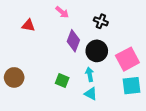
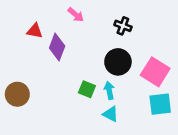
purple diamond: (73, 41) -> (57, 47), moved
pink square: (127, 59) -> (155, 72), turned -30
green square: (62, 81) -> (87, 89), moved

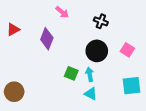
red triangle: (35, 31) -> (13, 29), moved, turned -40
pink square: (155, 72) -> (127, 50), moved, size x0.6
brown circle: (17, 94) -> (14, 92), moved

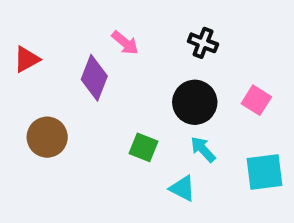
pink arrow: (62, 12) -> (125, 43), moved
cyan arrow: (90, 74) -> (203, 149), moved, turned -32
brown circle: (14, 92) -> (47, 137), moved

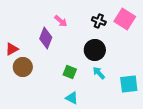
red triangle: (27, 59) -> (12, 49), moved
pink square: (256, 100) -> (125, 19), moved, size x1.5
cyan triangle: (182, 188) -> (72, 98), moved

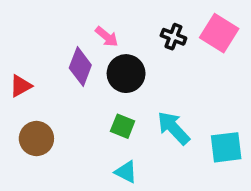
black circle: (95, 50) -> (126, 74), moved
brown circle: (23, 67) -> (36, 139), moved
cyan arrow: (99, 73) -> (173, 128), size x1.5

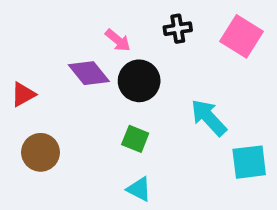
black cross: (173, 37) -> (178, 29), moved, turned -30
purple diamond: (80, 67) -> (89, 73), turned -60
cyan arrow: (173, 128) -> (209, 118), moved

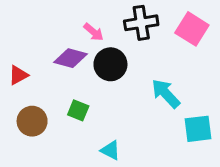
black cross: (178, 29) -> (141, 23), size x1.5
purple diamond: (89, 73) -> (71, 58), turned -36
green square: (135, 139) -> (78, 110), moved

